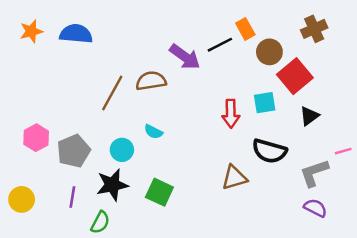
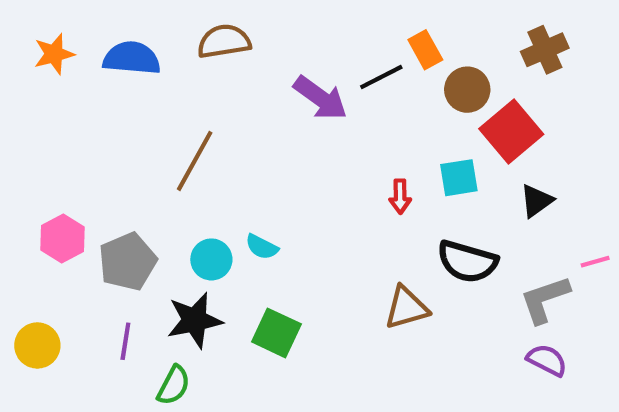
brown semicircle: (151, 81) -> (224, 41), moved
red arrow: (231, 114) -> (400, 197), size x0.7
cyan semicircle: (153, 132) -> (262, 247), moved

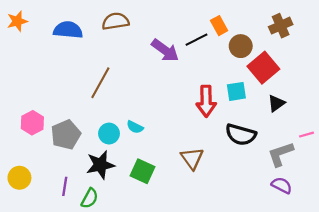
orange star: (54, 54) -> (17, 21), moved
red arrow: (400, 197) -> (206, 101), size x1.8
brown triangle: (406, 308) -> (192, 158), moved, turned -50
purple line: (125, 341) -> (65, 186), moved

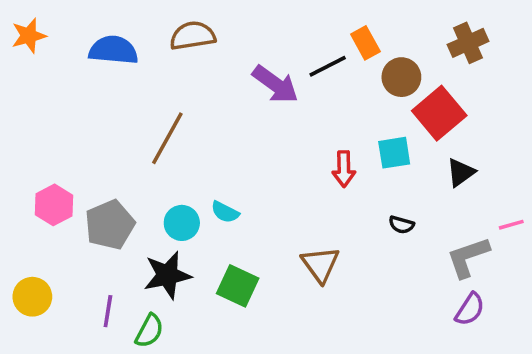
red arrow: (206, 101) -> (344, 169), size x0.7
black semicircle: (241, 135) -> (401, 225), size x0.5
purple semicircle: (282, 185) -> (470, 309), turned 96

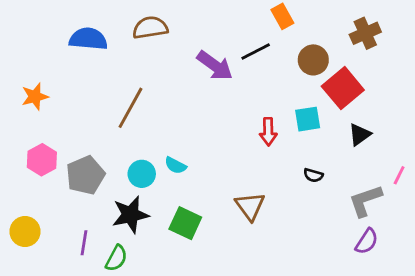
orange star: (29, 36) -> (35, 97), moved
orange rectangle: (365, 43) -> (282, 16), moved
pink line: (511, 225) -> (399, 175), turned -48

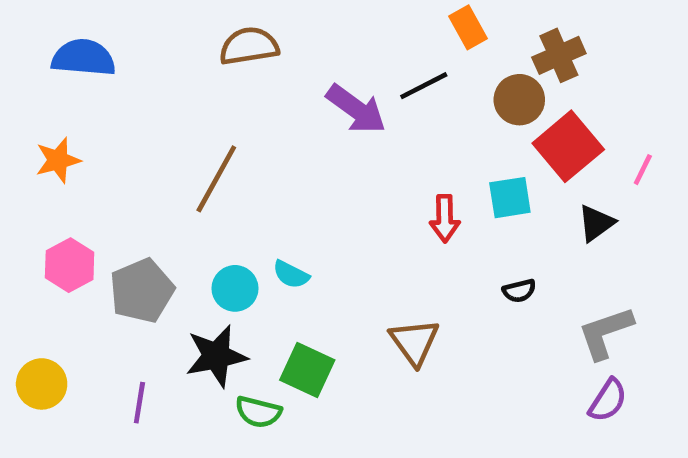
brown cross: (365, 33) -> (559, 55), moved
blue semicircle: (88, 39) -> (84, 58), moved
black semicircle: (313, 175) -> (519, 291), turned -30
pink line: (399, 175) -> (643, 170), moved
green semicircle: (116, 258) -> (258, 412), moved, turned 76

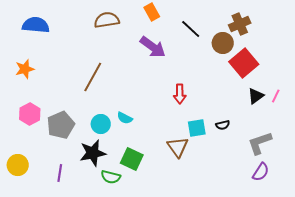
orange rectangle: (468, 27) -> (152, 12), moved
black line: (424, 86) -> (191, 29), moved, turned 70
pink line: (643, 170) -> (276, 96), moved
cyan square: (510, 198) -> (197, 128), moved
red arrow: (445, 219) -> (180, 94), moved

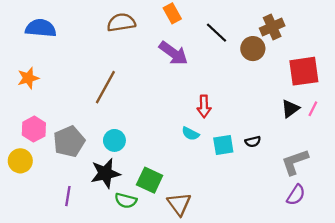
red square: (244, 63) -> (304, 71), moved, turned 32
cyan semicircle: (125, 118) -> (190, 134), moved
brown triangle: (178, 147) -> (179, 204), moved
yellow circle: (18, 165) -> (20, 161), moved

